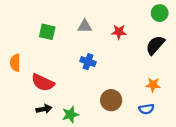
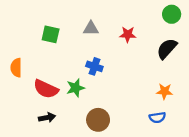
brown circle: (111, 100) -> (98, 120), moved
green star: (70, 115) -> (75, 88), moved

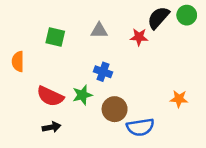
black semicircle: (167, 49) -> (158, 18), moved
orange semicircle: (16, 68) -> (18, 61), moved
blue semicircle: (157, 117) -> (140, 127), moved, size x1.5
brown circle: (98, 120) -> (115, 109), moved

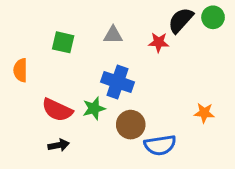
blue cross: (103, 72) -> (117, 82), size x1.5

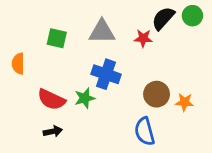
gray triangle: (113, 35) -> (102, 32), size x1.5
brown circle: (131, 125) -> (157, 94), moved
blue semicircle: (160, 145) -> (145, 131), turned 84

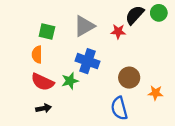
gray triangle: (102, 32) -> (84, 26), turned -30
orange semicircle: (18, 64) -> (37, 55), moved
orange star: (184, 102) -> (155, 93), moved

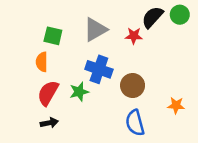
brown circle: (129, 78) -> (133, 86), moved
red semicircle: (43, 82) -> (48, 93), turned 95

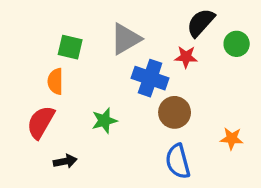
green circle: (180, 15) -> (237, 44), moved
red star: (134, 36) -> (186, 57), moved
blue cross: (99, 69) -> (150, 78), moved
red semicircle: (48, 93) -> (41, 122), moved

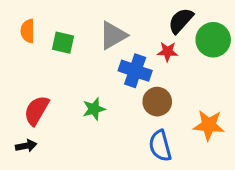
green circle: (237, 44) -> (213, 40), size x1.5
orange semicircle: (55, 81) -> (28, 31), moved
orange star: (232, 139) -> (209, 125), size x1.5
black arrow: (65, 161) -> (26, 146), moved

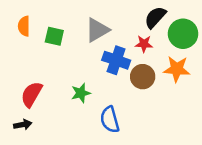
brown circle: (157, 102) -> (143, 77), moved
orange star: (209, 125) -> (177, 69), moved
blue semicircle: (160, 146) -> (110, 120), moved

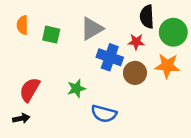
black semicircle: (155, 17) -> (147, 17), turned -45
blue semicircle: (110, 120) -> (104, 114), turned -60

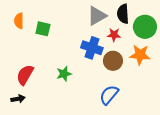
gray triangle: (92, 29) -> (97, 16), moved
blue semicircle: (104, 114) -> (109, 95), moved, turned 115

